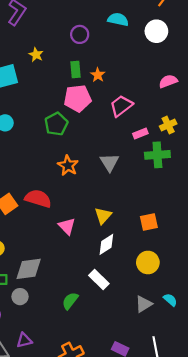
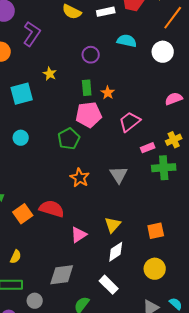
pink triangle: (67, 226) -> (79, 235), turned 42
gray diamond: (29, 269) -> (62, 275), moved

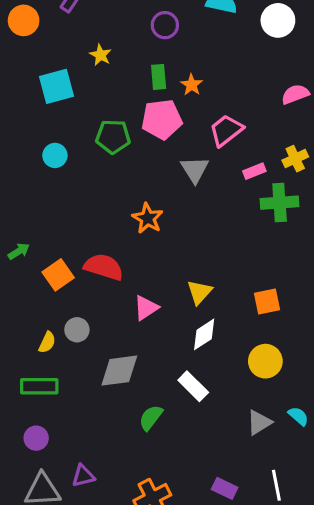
green pentagon: (69, 139) -> (113, 137), moved, turned 30
gray triangle: (119, 175) -> (195, 170), moved
gray circle: (35, 301) -> (77, 330), moved

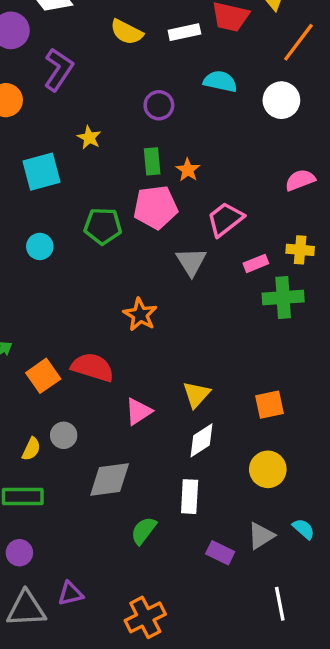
yellow cross: (295, 159) -> (300, 250), turned 30
white rectangle: (193, 386) -> (190, 497), turned 48
purple rectangle: (225, 488) -> (220, 553), moved

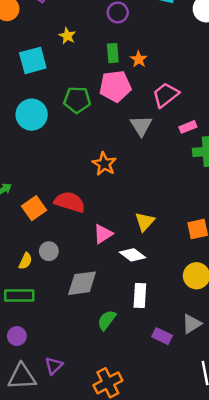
cyan circle: (40, 246) -> (32, 115), size x1.6
white diamond: (201, 440) -> (132, 255), moved, turned 70
purple triangle: (70, 594) -> (54, 366), turned -30

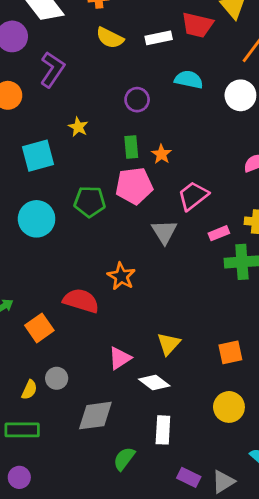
red semicircle: (70, 202) -> (81, 301), moved
gray triangle: (192, 324) -> (223, 482), moved

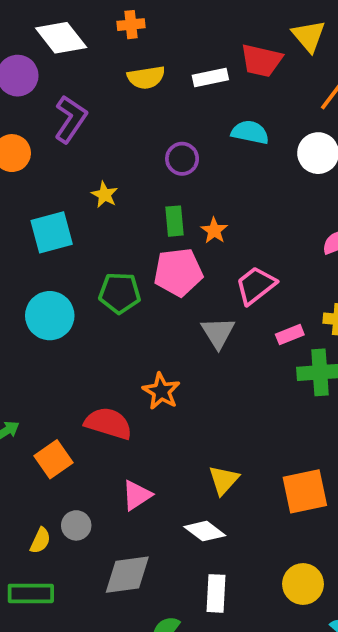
yellow semicircle: (110, 38) -> (146, 77), turned -36
orange square: (230, 352) -> (305, 491), size x1.4
pink triangle: (120, 358) -> (137, 495), moved
yellow circle: (229, 407) -> (303, 584), moved

